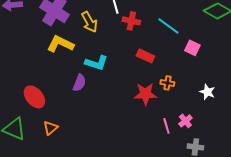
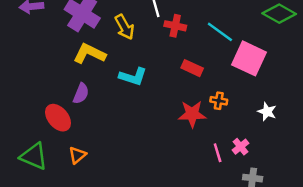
pink square: (192, 48) -> (249, 58), size x1.8
purple semicircle: (79, 83) -> (81, 93), moved

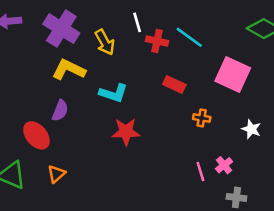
cyan line: (220, 32) -> (189, 37), moved
red star: (192, 114) -> (126, 132), moved

